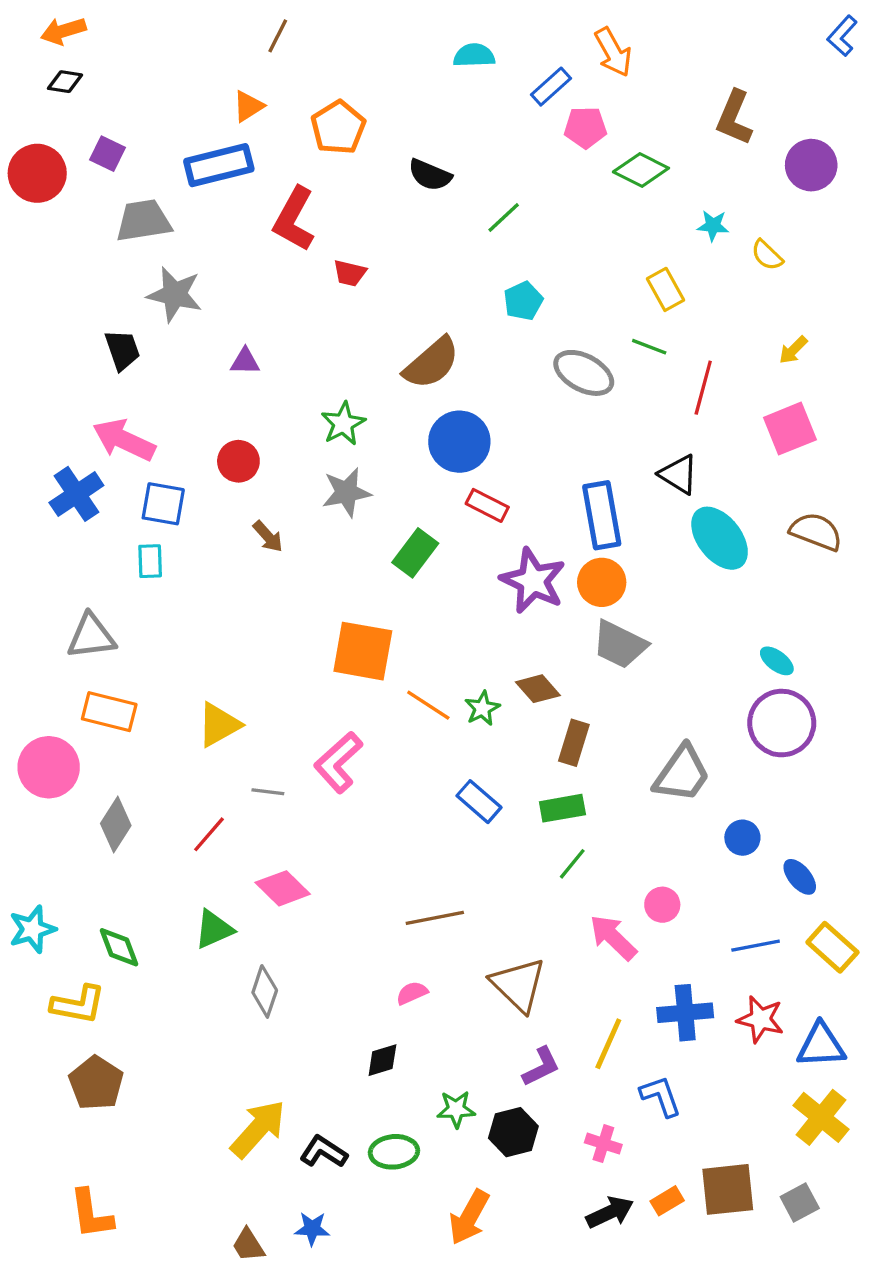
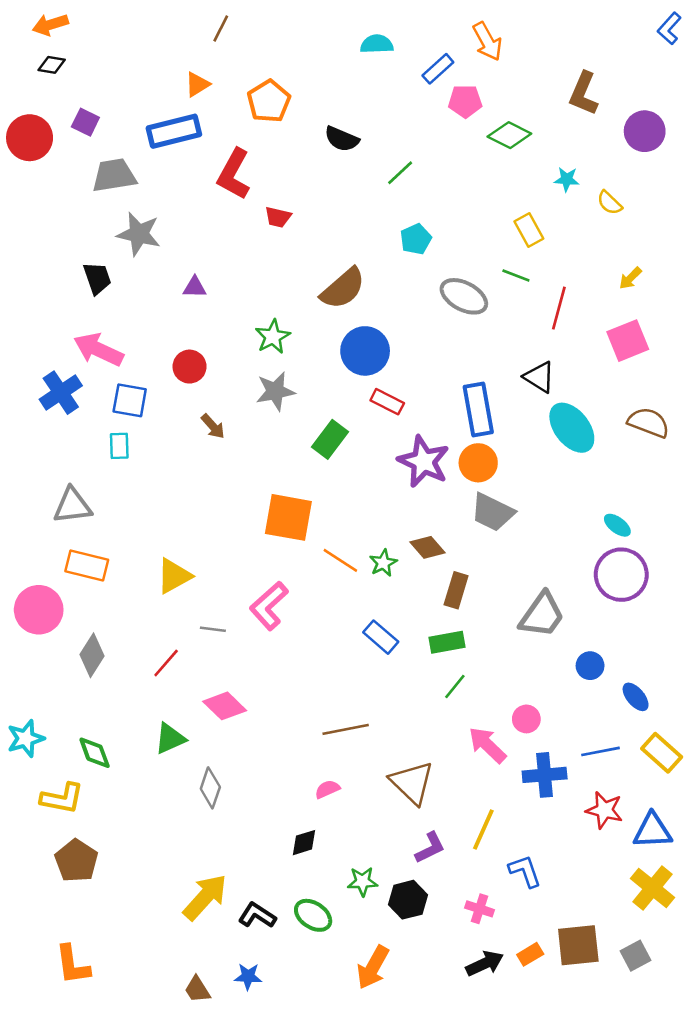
blue cross: (685, 1013) -> (545, 775), moved
green ellipse: (394, 1152) -> (313, 915), turned 39

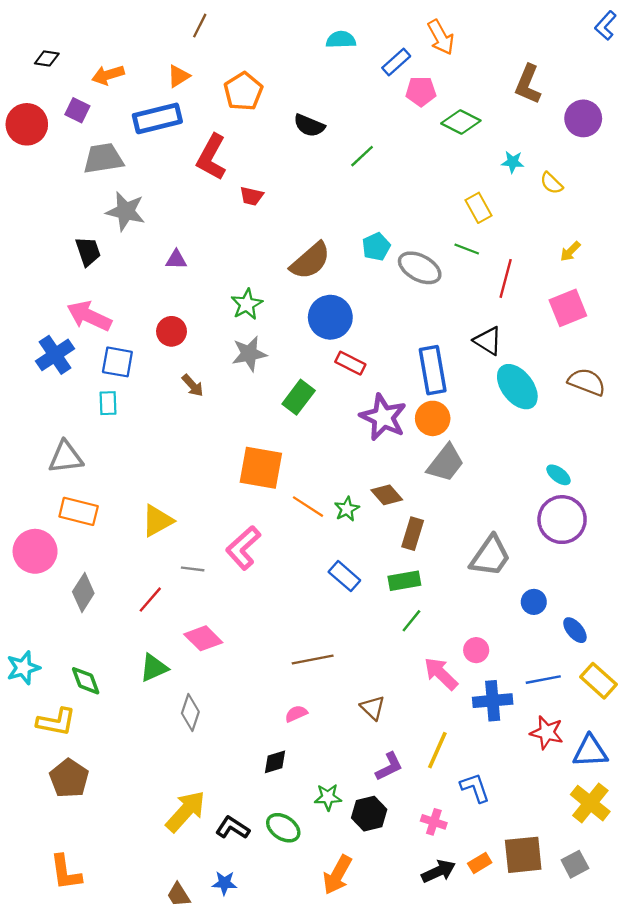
orange arrow: (50, 25) -> (108, 75), moved
cyan pentagon: (416, 239) -> (376, 247), moved
gray trapezoid: (493, 512) -> (446, 463), turned -78
brown triangle: (412, 783) -> (373, 708), size x0.6

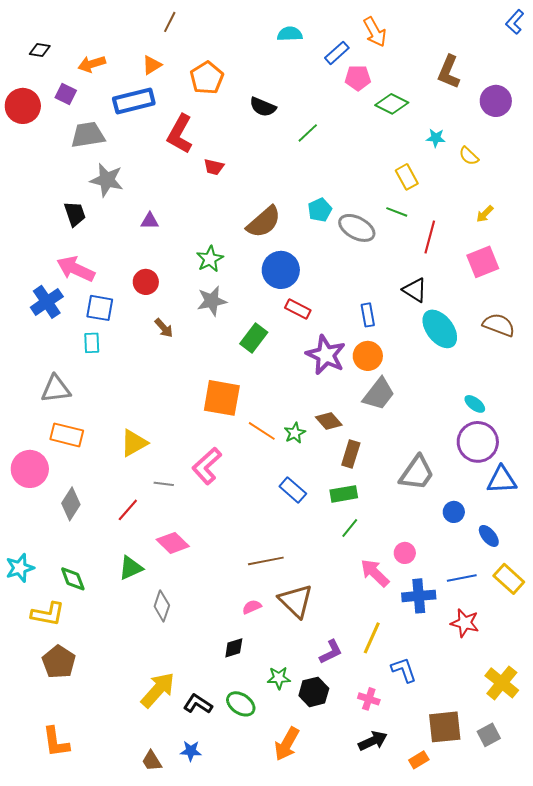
blue rectangle: (433, 370) -> (368, 315), size x0.6
brown triangle: (373, 708) -> (296, 601), moved, size x1.6
blue triangle: (590, 751) -> (502, 480), moved
orange rectangle: (480, 863) -> (419, 760), moved

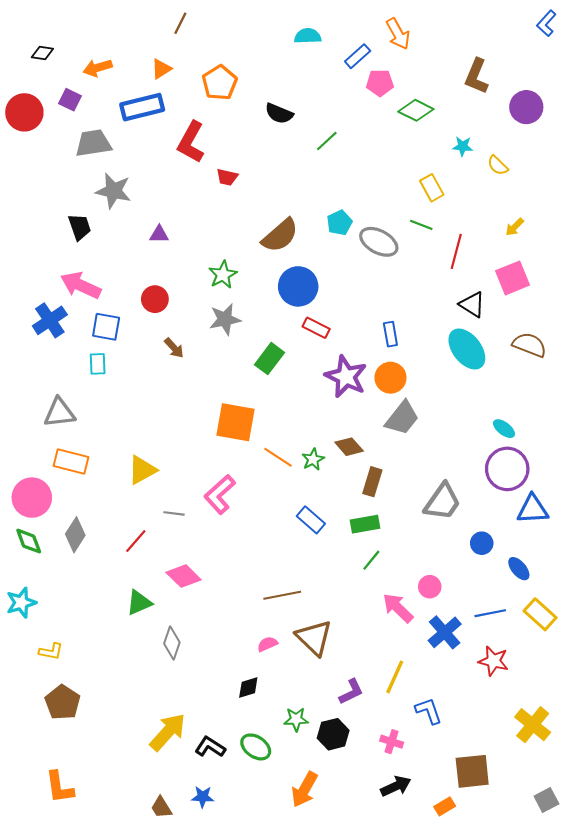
black triangle: (415, 290) -> (472, 304), moved
green diamond: (73, 579) -> (29, 541), moved
blue cross: (419, 596) -> (445, 632), turned -36
yellow L-shape: (48, 614) -> (51, 651), size x0.7
gray square: (489, 735) -> (546, 800), moved

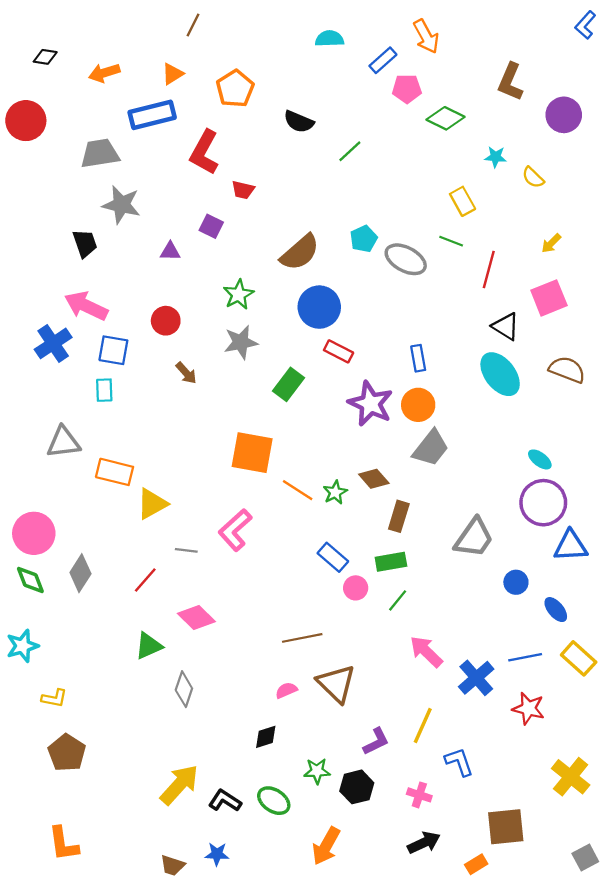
purple square: (70, 100) -> (211, 226), moved
orange rectangle: (71, 461) -> (115, 472), moved
pink circle: (430, 587) -> (356, 588), moved
brown trapezoid: (161, 807) -> (173, 865), turned -40

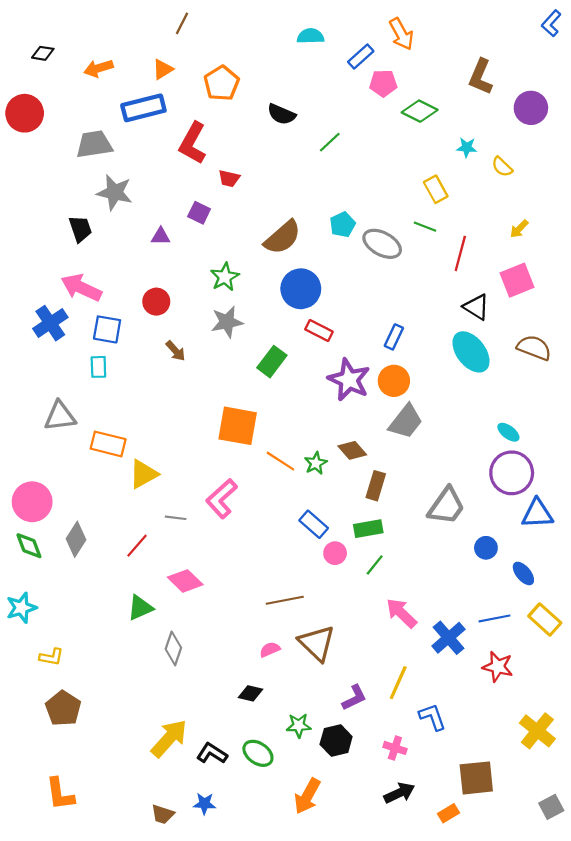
blue rectangle: (418, 358) -> (394, 337), turned 35
black diamond: (266, 737) -> (250, 693), turned 30

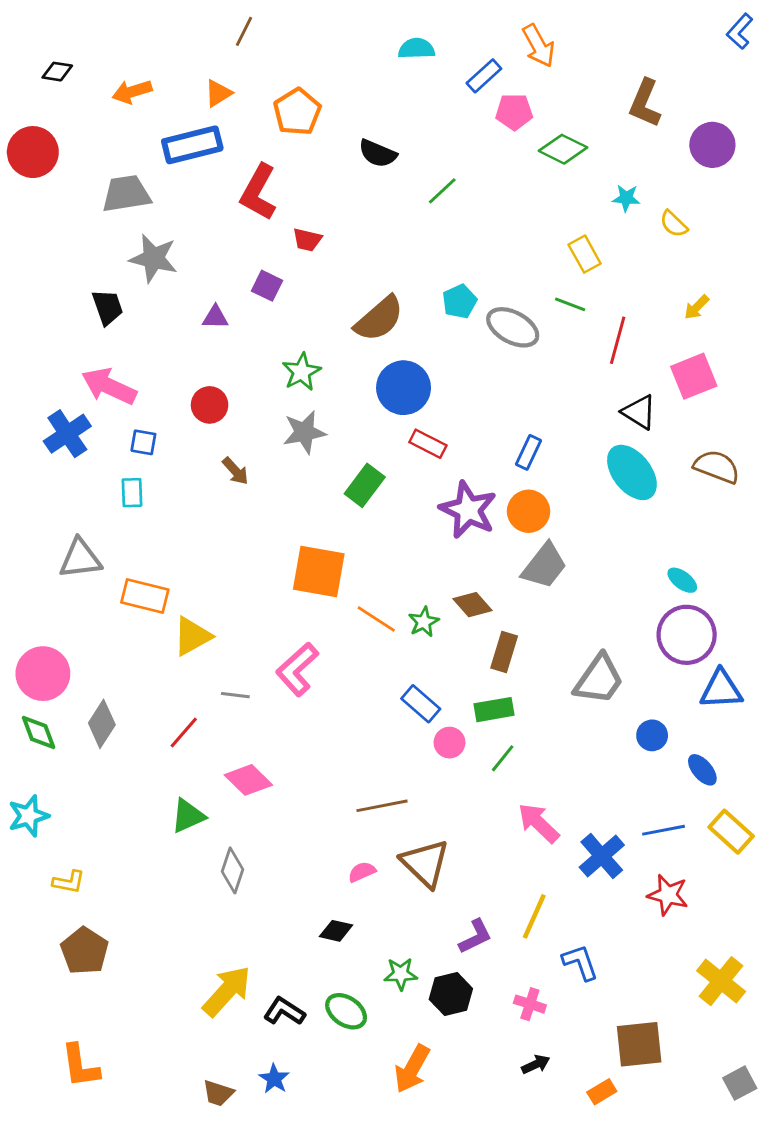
blue square: (107, 329) -> (143, 442), size x0.7
black arrow: (399, 793) -> (536, 1064), size x0.7
blue star: (204, 804) -> (274, 1079), turned 30

